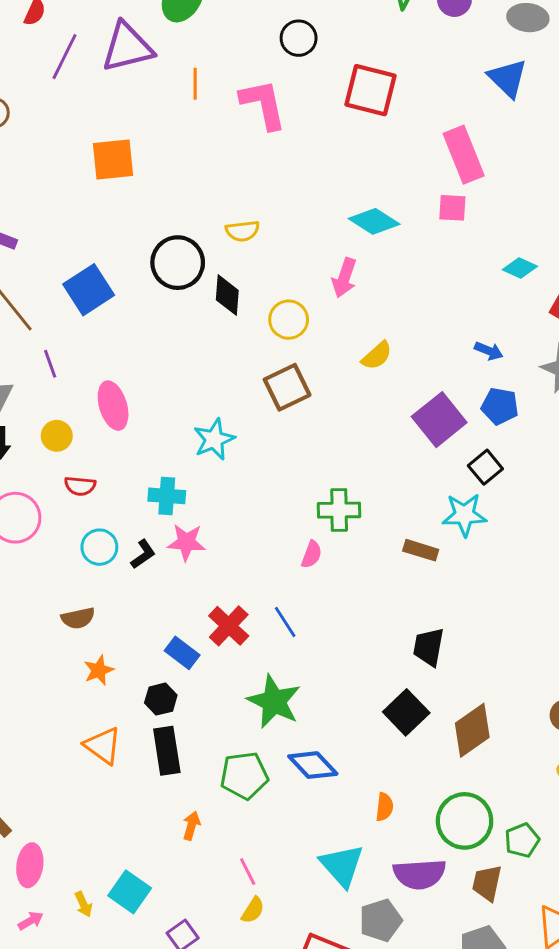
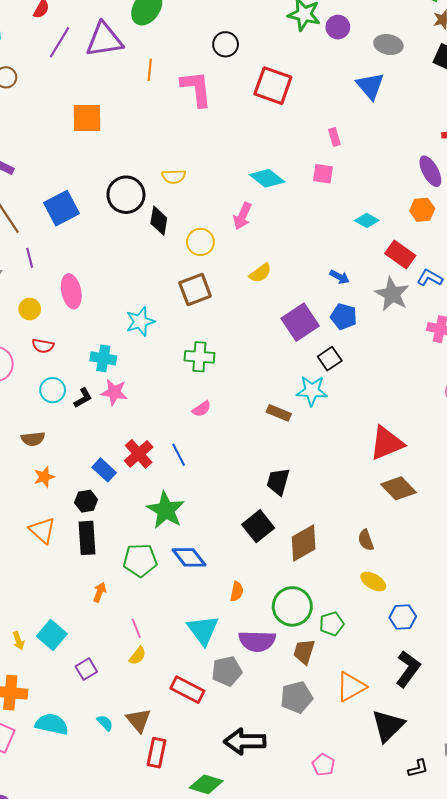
pink rectangle: (464, 155) -> (334, 137), size x0.5
green cross: (339, 510) -> (199, 357), moved
pink semicircle: (312, 554) -> (202, 409), turned 30

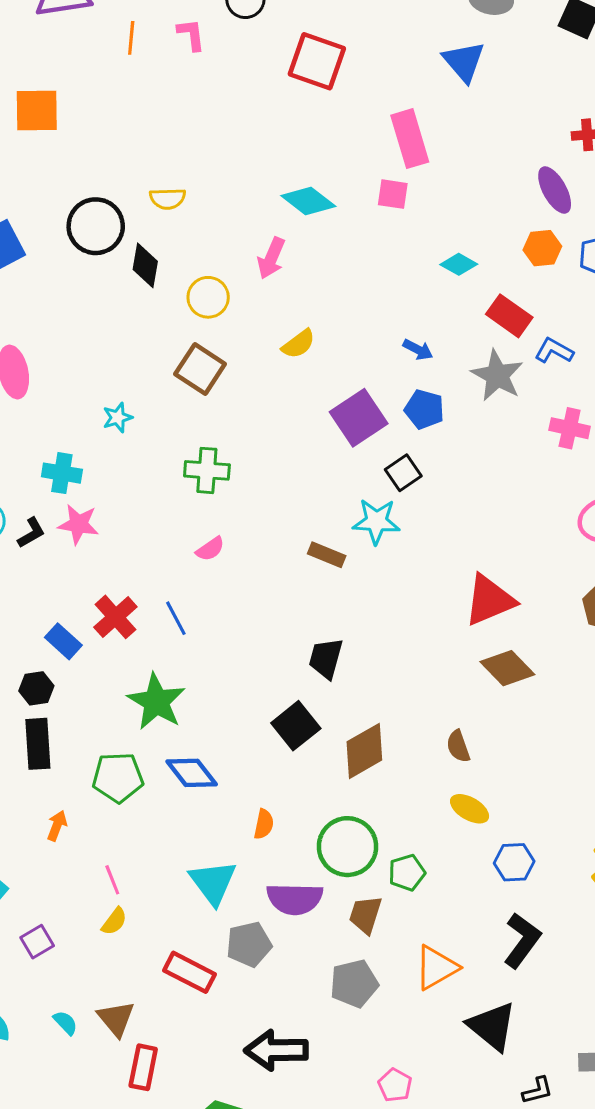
pink L-shape: (196, 89) -> (191, 35), moved, size x0.6
pink rectangle: (334, 137) -> (410, 139), size x2.0
brown square: (195, 290) -> (200, 369), turned -36
cyan star: (140, 322) -> (118, 417), size x0.7
black triangle: (388, 726) -> (492, 1026), turned -36

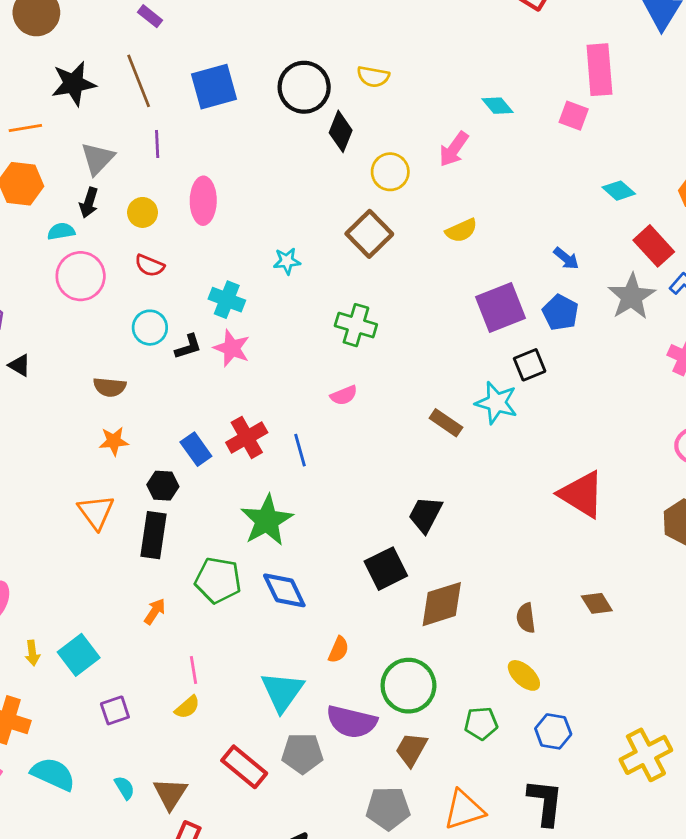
cyan diamond: (308, 201) -> (498, 106), size x0.7
red triangle: (489, 600) -> (582, 494), turned 42
brown diamond: (507, 668) -> (597, 603), moved, size x0.7
green pentagon: (407, 873) -> (481, 723), moved
black L-shape: (522, 940) -> (545, 802), turned -42

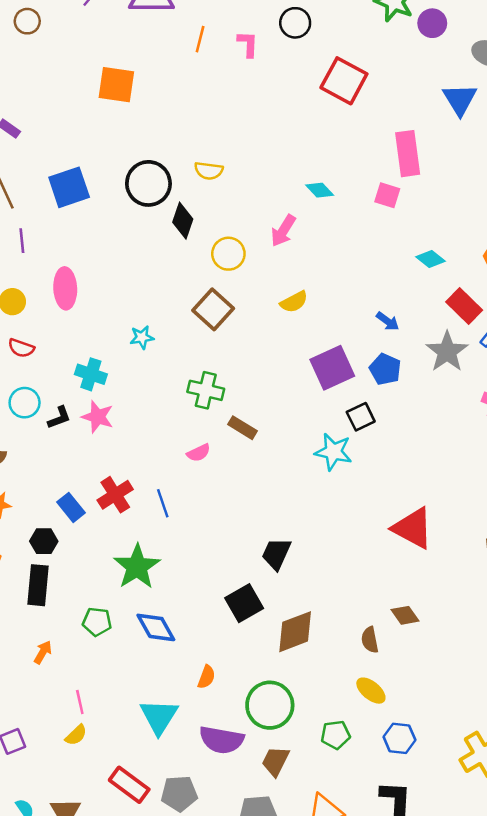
brown rectangle: (446, 423) -> (243, 428), moved
green pentagon: (218, 580) -> (97, 622), size x0.7
brown diamond: (597, 603) -> (405, 615), moved
gray pentagon: (302, 753) -> (179, 793), moved

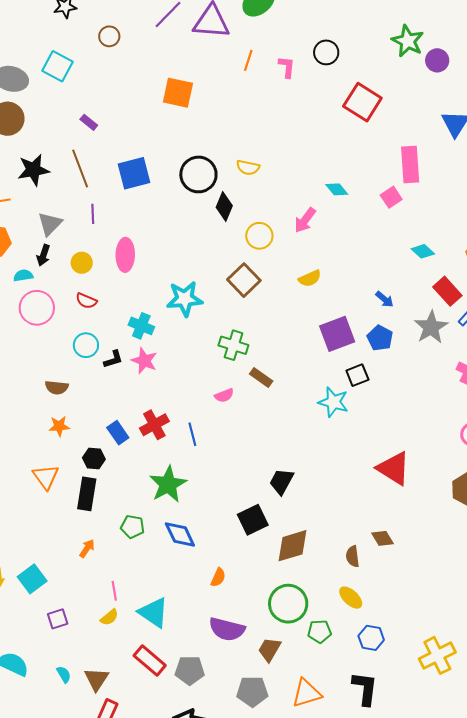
pink square: (387, 195) -> (391, 197), turned 35
cyan star: (142, 337) -> (185, 299), size x1.8
green circle: (270, 705) -> (288, 604), moved
cyan triangle: (159, 717) -> (154, 613), moved, turned -32

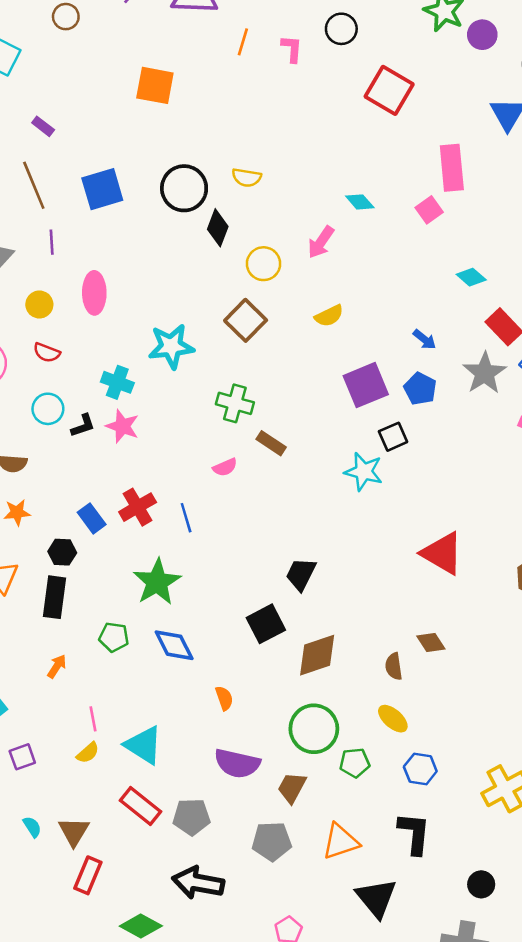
orange semicircle: (218, 577) -> (224, 698), turned -42

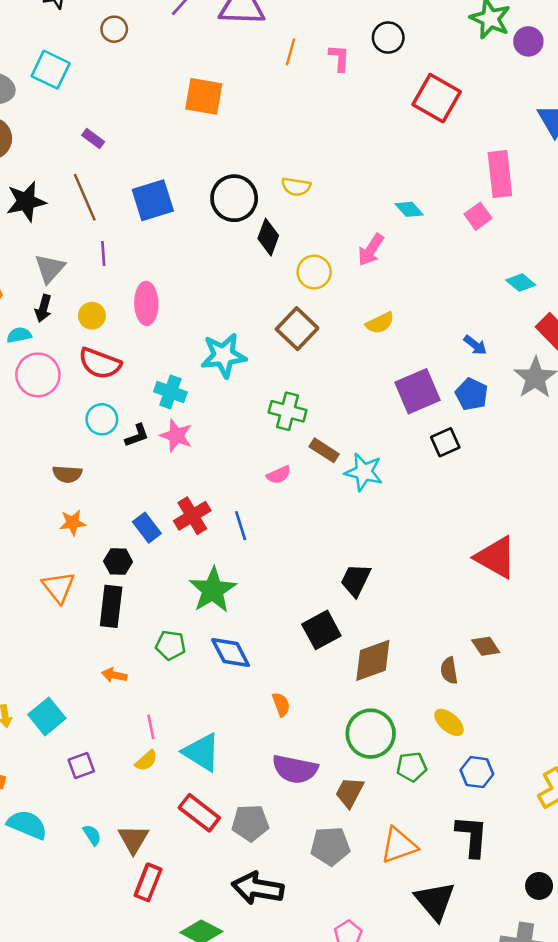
red semicircle: (47, 353) -> (100, 363), size x1.6
cyan star: (364, 472) -> (364, 472), moved
orange arrow: (57, 666) -> (114, 675), turned -110

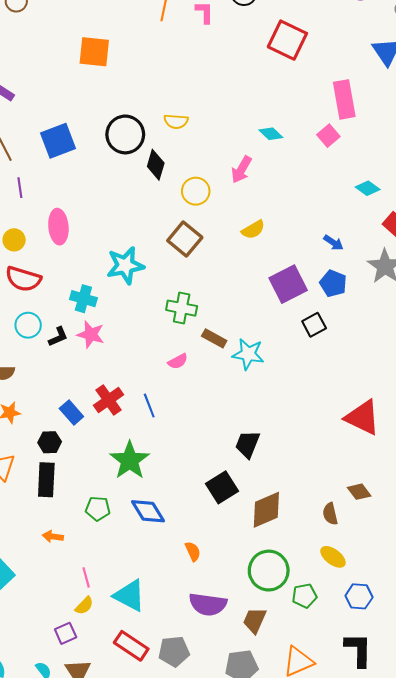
purple square: (81, 766) -> (66, 633), moved

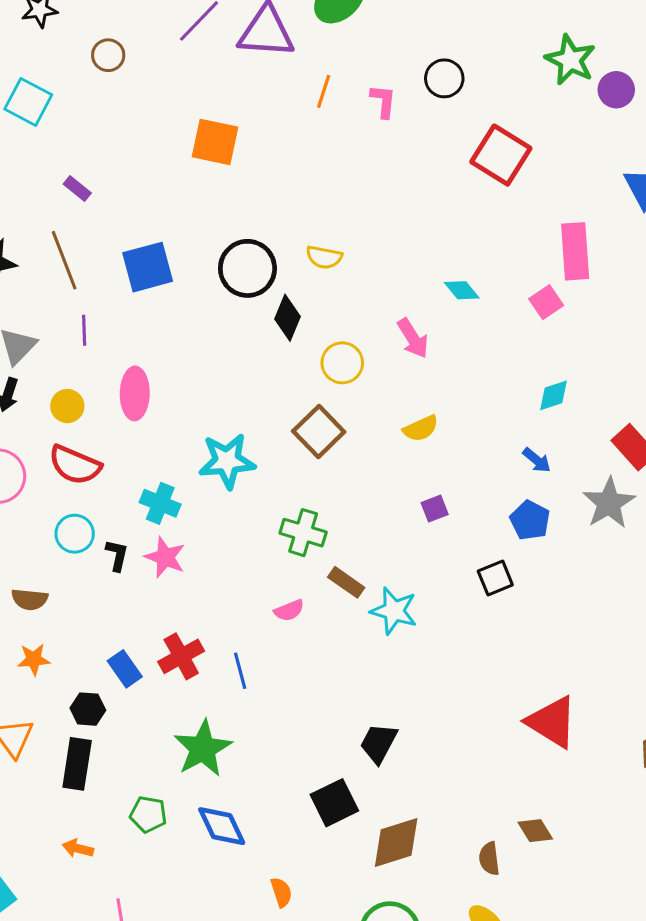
pink arrow: (241, 170) -> (413, 338), turned -68
cyan diamond: (368, 188) -> (554, 395), moved, turned -60
purple square: (288, 284) -> (435, 509), moved, size x0.5
black L-shape: (58, 337) -> (117, 555), turned -60

